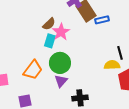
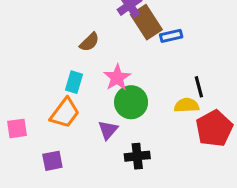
pink star: (61, 32) -> (117, 78), moved
cyan rectangle: (50, 41) -> (74, 82), moved
green circle: (60, 63) -> (131, 102), moved

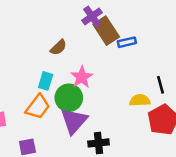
black line: (199, 87) -> (160, 85), moved
green circle: (131, 102) -> (69, 98), moved
purple triangle: (108, 130) -> (74, 121), size x1.6

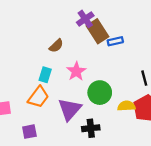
green circle: (69, 98) -> (100, 93), moved
yellow semicircle: (140, 100) -> (126, 106), moved

